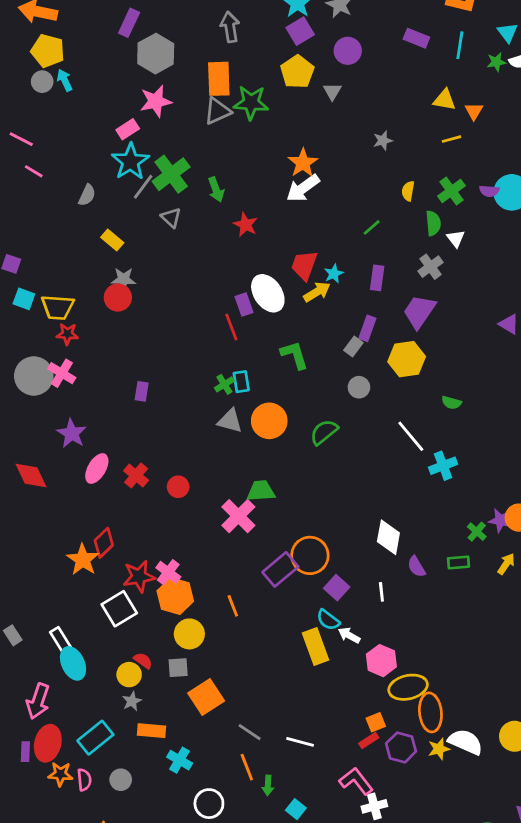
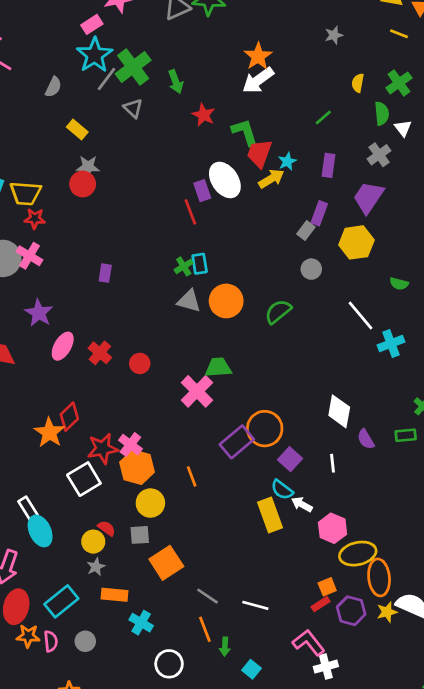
yellow line: (451, 139) -> (399, 34), turned 36
green L-shape: (294, 355) -> (245, 132), moved

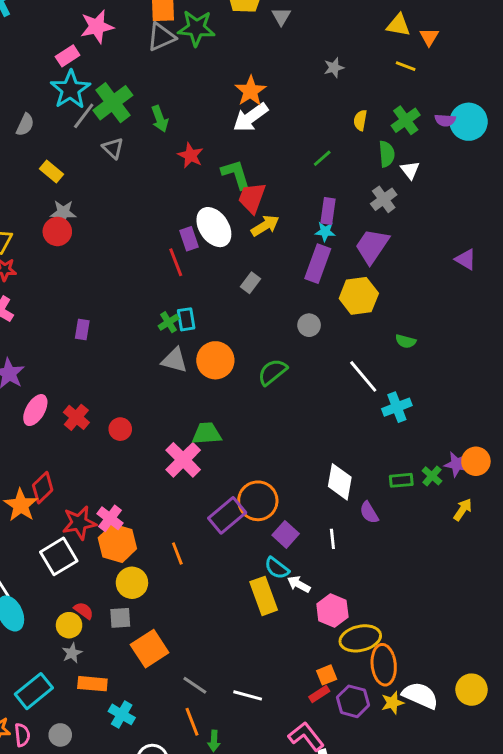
cyan star: (287, 161) -> (325, 231), moved, turned 30
purple rectangle: (319, 213) -> (318, 264), size x1.4
gray rectangle: (306, 231) -> (251, 283), moved
green rectangle: (406, 435) -> (401, 480), moved

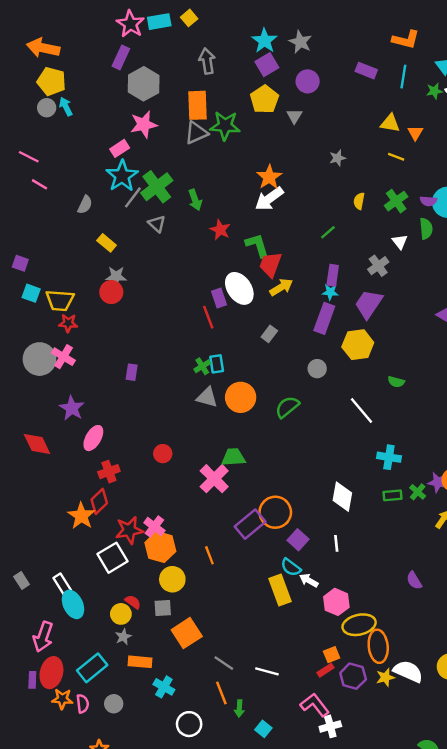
green semicircle: (387, 154) -> (426, 229), moved
cyan cross: (397, 407) -> (389, 457), moved, turned 30
red cross: (76, 417) -> (109, 472), moved, turned 30
purple semicircle: (369, 513) -> (414, 580), moved

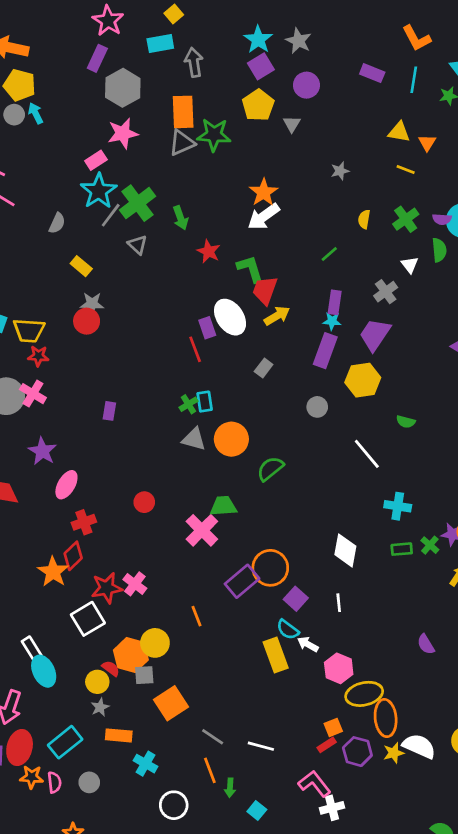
cyan rectangle: (159, 22) -> (160, 44), moved
orange L-shape: (406, 39) -> (416, 38), turned 48
green semicircle: (287, 407) -> (270, 469), moved
orange hexagon: (160, 547) -> (131, 655), moved

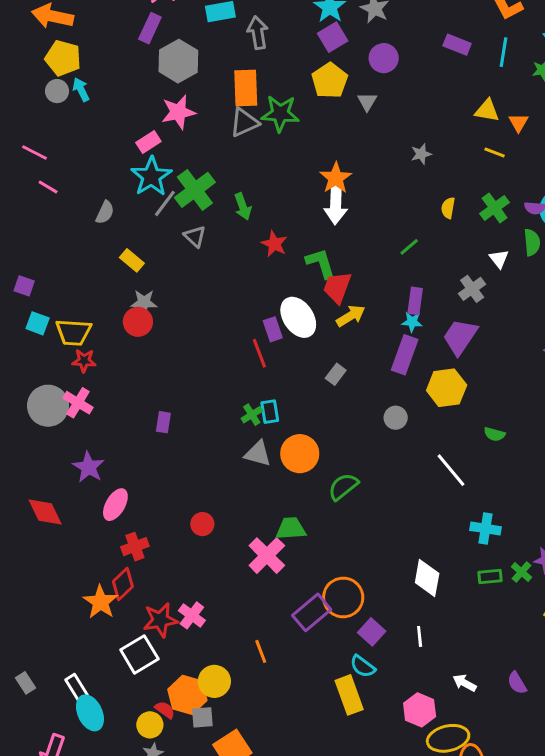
white arrow: (264, 217) -> (336, 205), turned -52
white arrow: (308, 644) -> (465, 683), moved

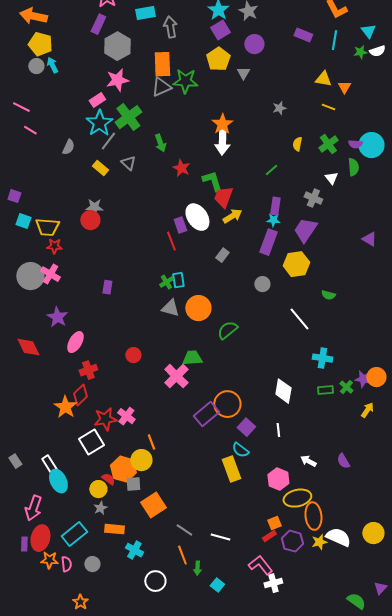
green cross: (195, 190) -> (128, 117), moved
yellow rectangle: (132, 260) -> (100, 168), moved
gray cross: (472, 289) -> (313, 198), turned -30
orange line: (261, 651) -> (151, 442), moved

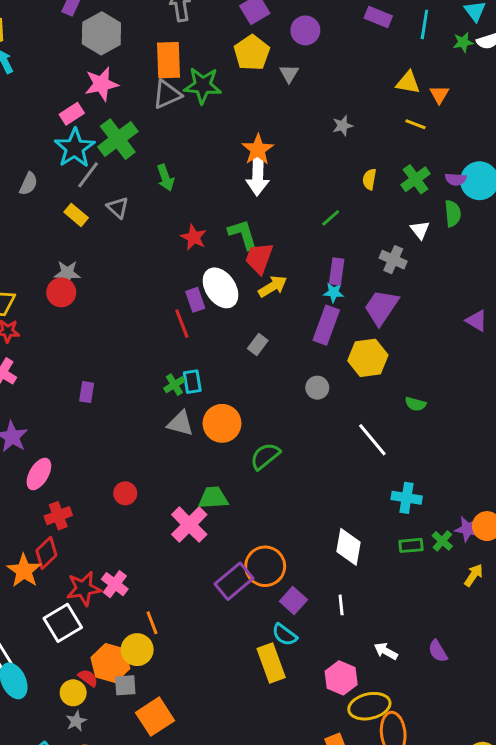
red star: (181, 168) -> (194, 237), moved

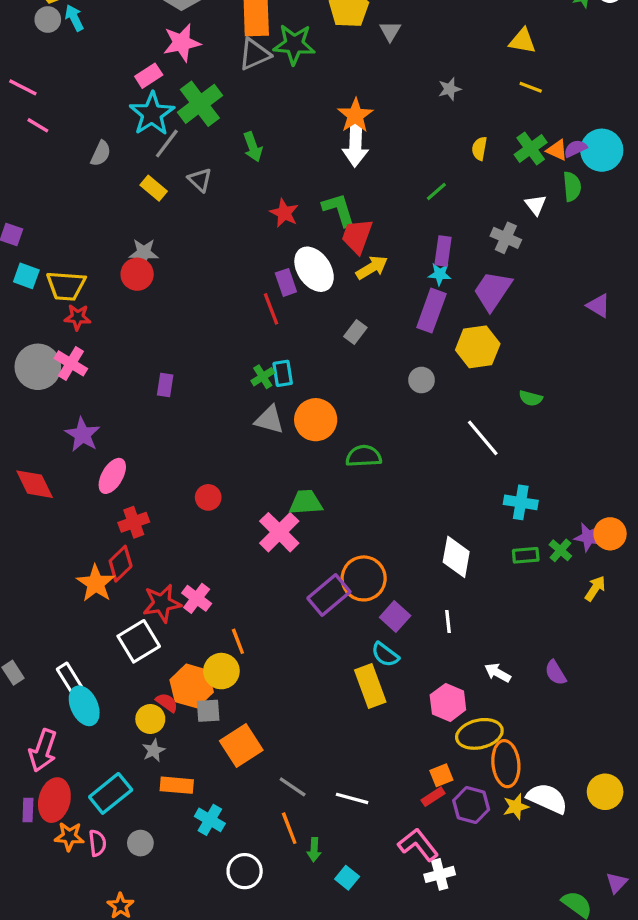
orange triangle: (439, 94) -> (557, 150), moved, turned -36
purple semicircle: (456, 179) -> (575, 148), turned 150
green semicircle: (265, 456) -> (364, 456), turned 36

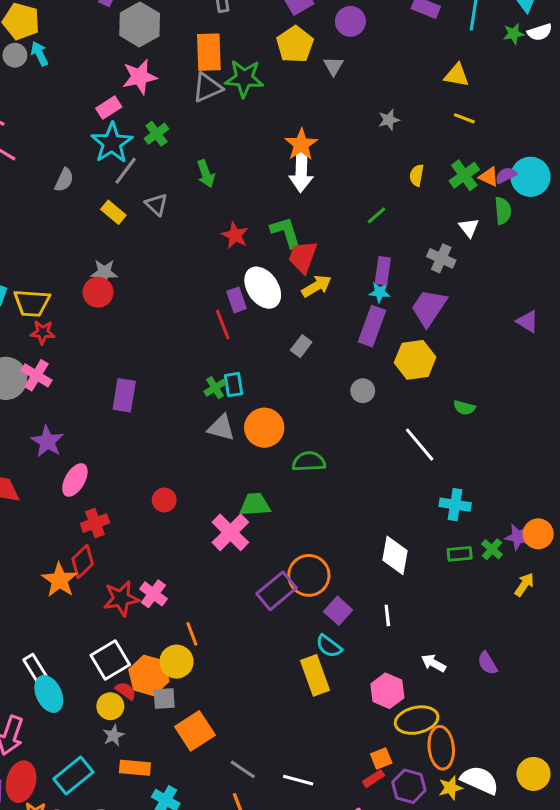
green cross: (200, 104) -> (156, 134), size x0.6
purple rectangle: (165, 385) -> (124, 395), size x1.5
white square: (139, 641) -> (110, 660), moved

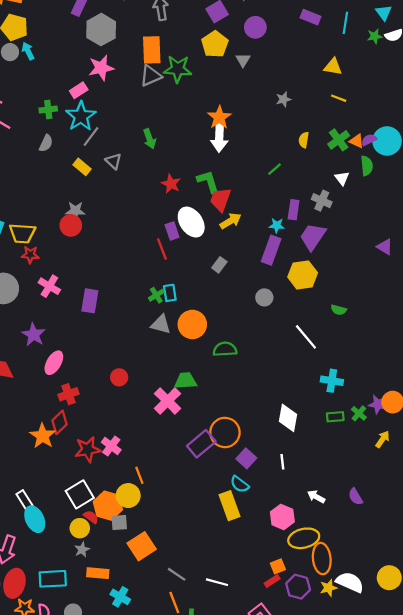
green cross: (156, 134) -> (48, 109), moved, turned 30
purple rectangle: (383, 271) -> (294, 210), moved
pink cross: (36, 375) -> (49, 286), moved
cyan rectangle: (73, 775) -> (53, 579), turned 36

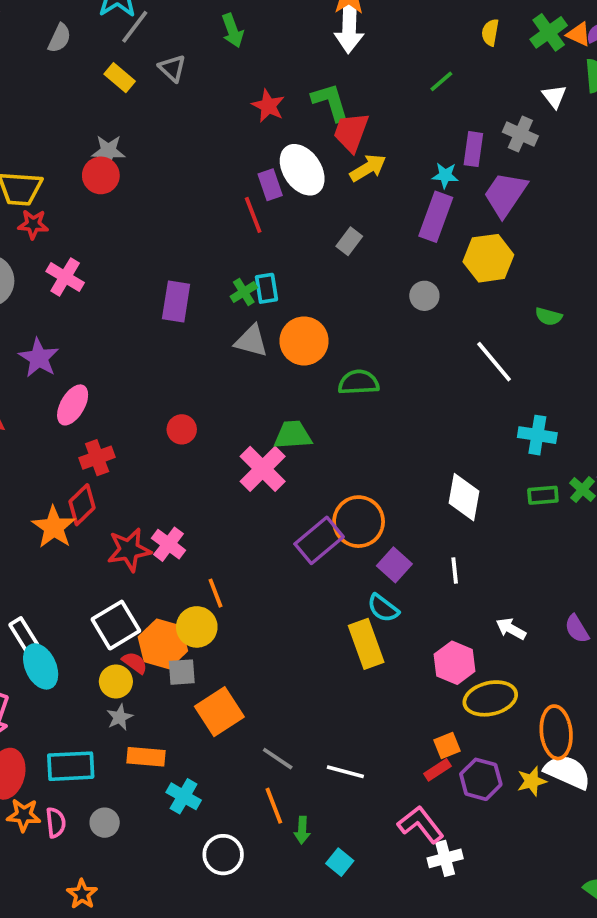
purple rectangle: (90, 301) -> (176, 301), moved
orange ellipse: (322, 559) -> (556, 732), moved

